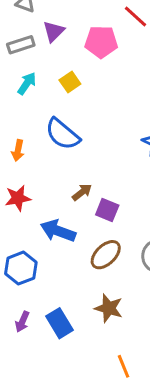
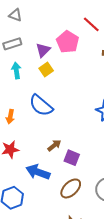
purple triangle: (54, 31) -> (43, 50), moved
pink pentagon: (101, 42) -> (68, 42), turned 30
cyan arrow: (27, 83) -> (16, 71), turned -42

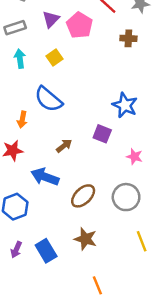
purple triangle: (43, 50) -> (51, 19), moved
orange arrow: (10, 117) -> (22, 120), moved
purple square: (72, 158) -> (102, 134), moved

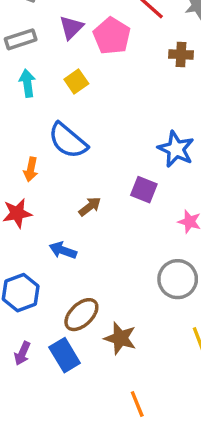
blue arrow: (45, 177) -> (63, 250), size x0.7
brown ellipse: (83, 196) -> (81, 315), moved

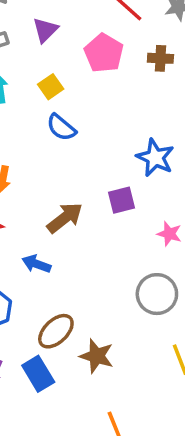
pink pentagon: (112, 36) -> (104, 53), moved
blue semicircle: (68, 141) -> (61, 127), moved, size x0.7
purple square: (144, 190) -> (122, 200), turned -36
brown arrow: (90, 206) -> (65, 218), size x1.5

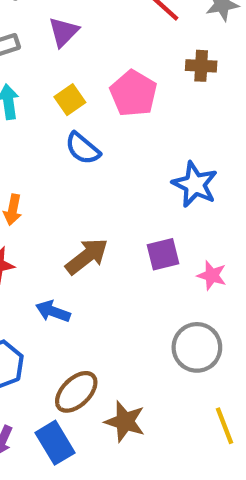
pink pentagon: (104, 53) -> (133, 93), moved
purple square: (122, 200) -> (163, 254), moved

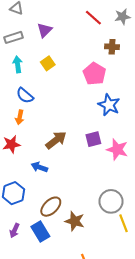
pink pentagon: (133, 93) -> (94, 74), moved
blue semicircle: (83, 148) -> (25, 96), moved
pink star: (212, 275) -> (117, 150), size x1.5
gray circle: (197, 347) -> (111, 201), moved

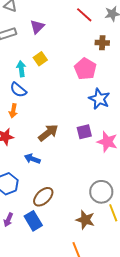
cyan arrow: (18, 64) -> (21, 69), moved
brown star: (75, 221) -> (85, 220), moved

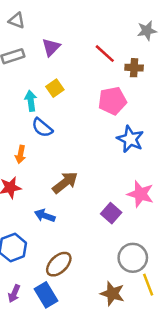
red line: (84, 15) -> (105, 54), moved
pink pentagon: (85, 69) -> (112, 101), turned 30
blue semicircle: (18, 90) -> (42, 128), moved
purple square: (84, 132) -> (111, 213), moved, turned -35

